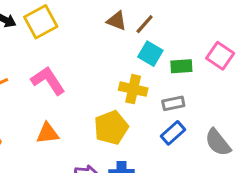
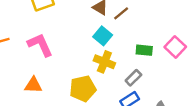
cyan square: (150, 54) -> (103, 36), moved
gray rectangle: (173, 103) -> (133, 78), turned -42

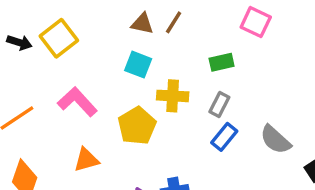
cyan square: (103, 36) -> (138, 65), moved
pink square: (175, 47) -> (256, 22), moved
yellow pentagon: (83, 89) -> (137, 126), moved

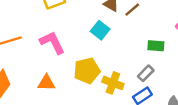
yellow cross: (173, 96) -> (113, 83), moved

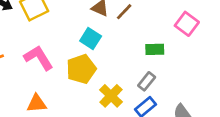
yellow pentagon: (87, 71) -> (81, 69), moved
yellow cross: (113, 83) -> (111, 96), turned 30

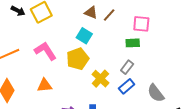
pink square: (187, 24) -> (141, 24), moved, turned -30

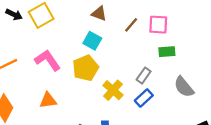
brown line: (109, 15) -> (131, 25), moved
green rectangle: (133, 43) -> (167, 52), moved
gray semicircle: (156, 93) -> (184, 87), moved

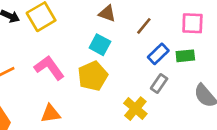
pink square: (158, 25) -> (192, 23), moved
yellow cross: (113, 90) -> (135, 109), moved
blue rectangle: (144, 98) -> (158, 54), moved

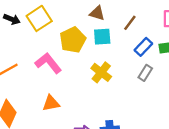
cyan square: (100, 45) -> (102, 37), moved, turned -30
yellow pentagon: (93, 76) -> (73, 40), moved
yellow cross: (135, 109) -> (101, 72), moved

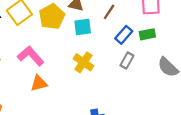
yellow pentagon: (73, 40) -> (52, 17), moved
orange triangle: (51, 103) -> (39, 83), moved

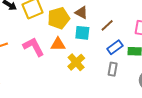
gray rectangle: (127, 60) -> (113, 69), turned -32
orange triangle: (39, 83) -> (58, 44), moved

